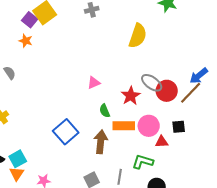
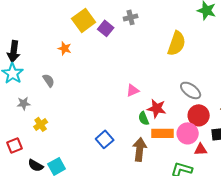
purple square: (30, 20) -> (106, 28), moved
red circle: (167, 91) -> (199, 115), moved
red star: (131, 96) -> (157, 108), moved, turned -30
blue square: (66, 132) -> (105, 139), size x0.7

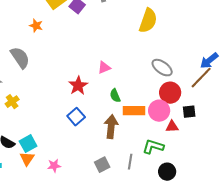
gray semicircle: (49, 80) -> (20, 58), size x1.6
red star: (157, 108) -> (78, 86), moved, turned 30

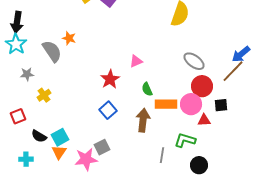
orange star: (36, 26) -> (69, 38), moved
gray square: (102, 165) -> (102, 147), moved
pink star: (54, 166) -> (86, 159), size x1.6

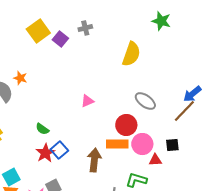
red star: (110, 79) -> (45, 153), moved
red circle: (202, 86) -> (126, 125), moved
green semicircle: (147, 89) -> (42, 129), moved, turned -32

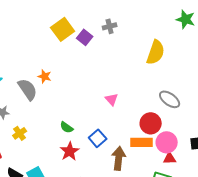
pink triangle: (87, 101) -> (112, 99), turned -48
blue square: (59, 150) -> (98, 138), moved
red triangle: (155, 160) -> (170, 158), moved

